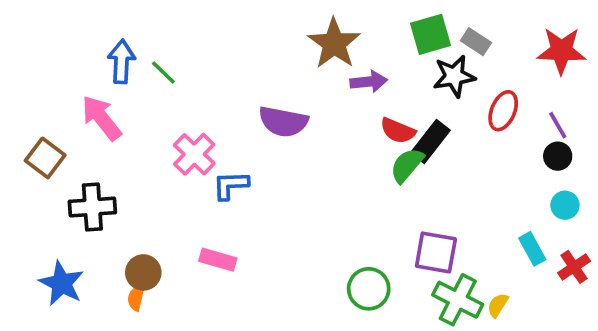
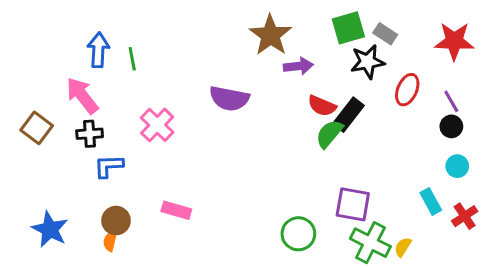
green line: (163, 73) -> (132, 59), turned 35
blue L-shape: (231, 185) -> (109, 166), moved
black cross: (92, 207) -> (90, 134), moved, size x0.7

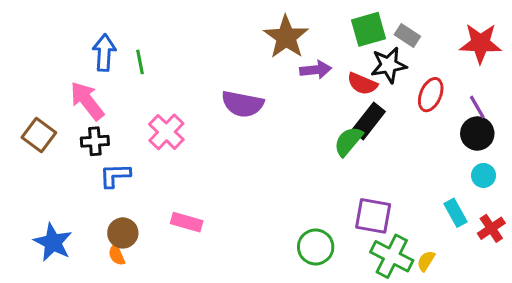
red semicircle: (322, 106) -> (362, 84), moved
black circle: (451, 126) -> (477, 133), size x1.4
orange semicircle: (110, 241) -> (117, 255), turned -36

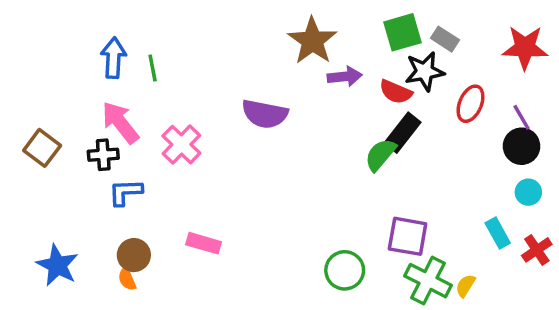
pink arrow: (87, 101) -> (120, 122), moved

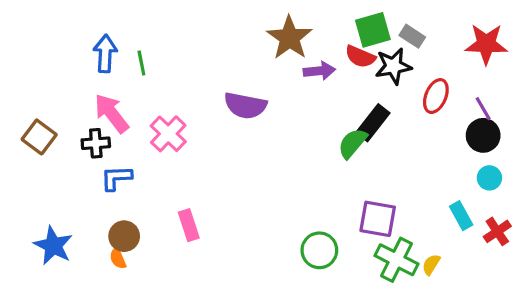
red semicircle: (396, 92) -> (360, 57), moved
pink rectangle: (204, 243) -> (189, 225), turned 56

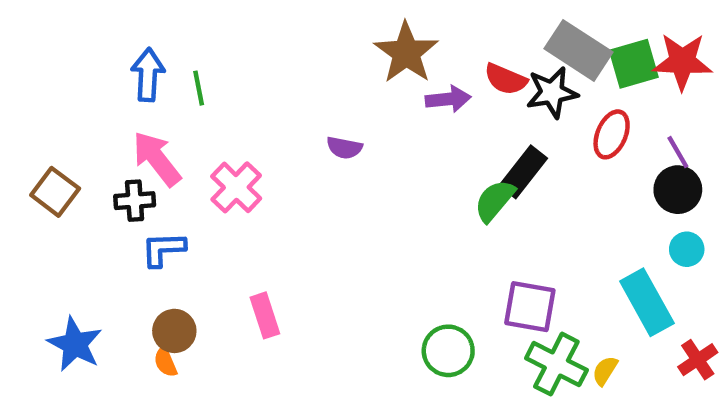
green square: (373, 30) -> (634, 64), moved
gray rectangle: (412, 36) -> (578, 50), size x1.8
purple semicircle: (245, 105) -> (344, 148), size x0.6
cyan rectangle: (461, 216) -> (647, 302), size x1.6
red cross: (497, 231) -> (698, 360), moved

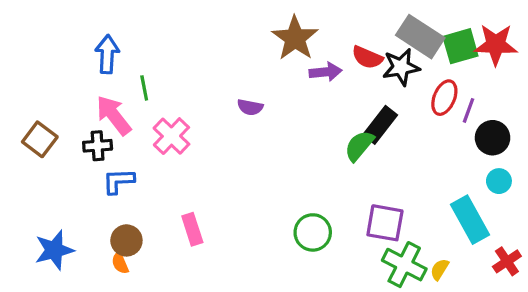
green line: (199, 88) -> (144, 88), moved
purple line: (678, 152) -> (468, 110), moved, turned 50
blue star: (75, 344) -> (54, 250), turned 30
green circle: (448, 351) -> (313, 232), moved

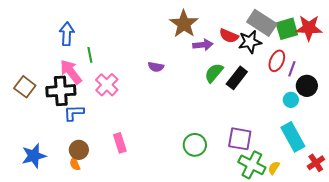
black cross: (98, 146) -> (61, 91), size x1.6
green semicircle: (359, 146) -> (214, 73), moved
cyan circle: (499, 181) -> (291, 100), moved

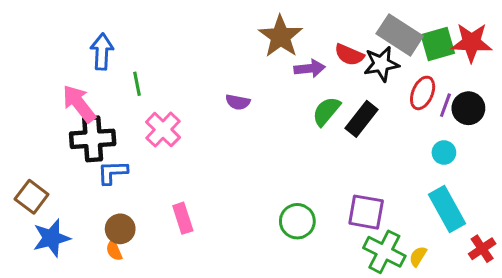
pink arrow: (71, 72) -> (79, 104), moved
black circle: (307, 86) -> (468, 108), moved
brown square: (25, 87) -> (32, 197), moved

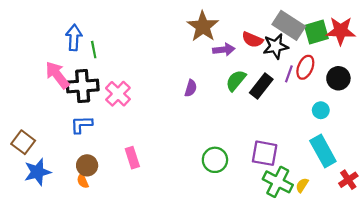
green line: (137, 84) -> (94, 50), moved
purple semicircle: (238, 102) -> (191, 88), moved, turned -84
purple line: (445, 105) -> (289, 74), moved
black cross: (93, 139) -> (83, 86), moved

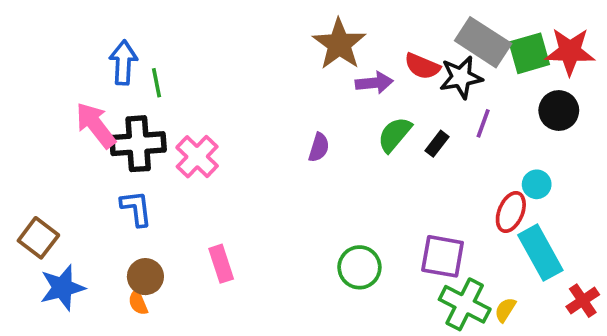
red ellipse: (305, 67) -> (511, 212), moved
black circle: (338, 78) -> (559, 111), moved
black rectangle: (261, 86) -> (437, 144), size x0.6
blue L-shape: (82, 125) -> (136, 208), turned 85

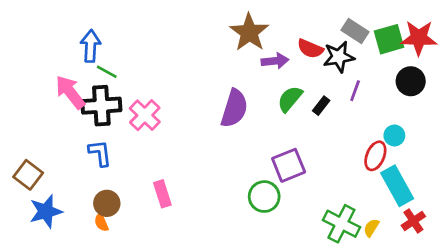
gray rectangle: (483, 42) -> (355, 31), size x0.7
green line: (157, 83) -> (107, 72), moved, turned -50
purple semicircle: (319, 147) -> (234, 108), size x1.8
purple square: (443, 256) -> (289, 165), moved, turned -32
red cross: (583, 301) -> (413, 221), moved

